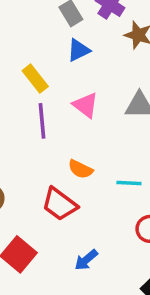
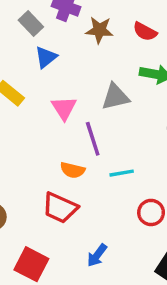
pink triangle: (86, 105) -> (64, 108), turned 32
purple line: (42, 121) -> (93, 139), moved

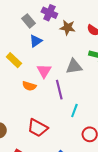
orange semicircle: (73, 170) -> (29, 86), moved
cyan line: (122, 173) -> (74, 110), turned -64

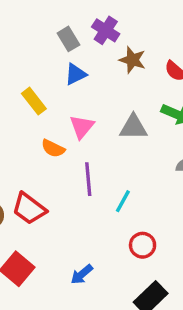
purple line: (59, 90) -> (88, 179), moved
red trapezoid: (38, 128) -> (29, 209), moved

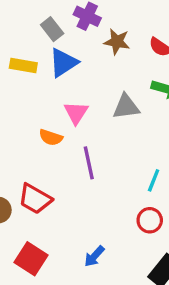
blue triangle: (75, 74) -> (63, 63), size x1.4
yellow rectangle: (34, 101) -> (23, 65), moved, turned -35
cyan line: (123, 201) -> (154, 180), moved

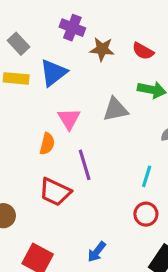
gray rectangle: (52, 29) -> (19, 44), moved
orange semicircle: (51, 137) -> (47, 144), turned -90
red trapezoid: (35, 199) -> (55, 192), moved

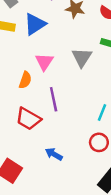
gray triangle: (115, 109) -> (82, 57), turned -50
blue arrow: (97, 252) -> (54, 154), moved, turned 77

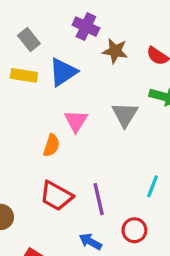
purple line: (54, 99) -> (99, 199), moved
red circle: (99, 142) -> (134, 230), moved

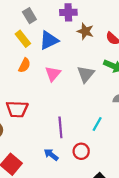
purple cross: (86, 27) -> (68, 12), turned -35
yellow rectangle: (24, 75) -> (23, 39), turned 35
orange semicircle: (51, 145) -> (25, 65), moved
red trapezoid: (56, 196) -> (17, 109), moved, turned -35

